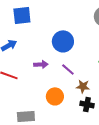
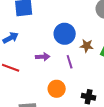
purple line: (68, 69) -> (70, 62), turned 32
brown star: (83, 86) -> (87, 46), moved

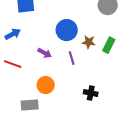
purple arrow: (43, 57) -> (45, 53), turned 32
orange circle: (57, 89) -> (46, 85), moved

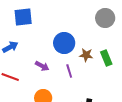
green rectangle: (109, 45) -> (106, 58), turned -49

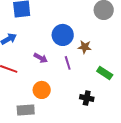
green rectangle: (106, 58) -> (105, 73), moved, turned -35

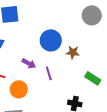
purple line: (68, 63) -> (49, 73), moved
orange circle: (42, 90) -> (19, 89), moved

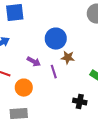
brown star: (73, 52) -> (68, 58), moved

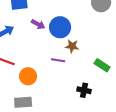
purple arrow: (34, 62) -> (38, 24), moved
purple line: (54, 72) -> (58, 60), turned -64

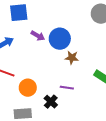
purple line: (58, 60) -> (67, 88), moved
black cross: (84, 90) -> (51, 102), moved, turned 32

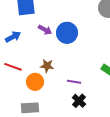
brown star: (72, 58) -> (47, 66), moved
black cross: (51, 102) -> (79, 101), moved

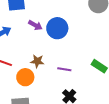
purple line: (74, 82) -> (64, 69), moved

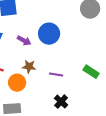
purple arrow: (35, 25) -> (24, 41), moved

